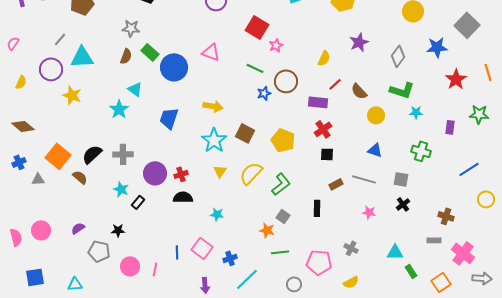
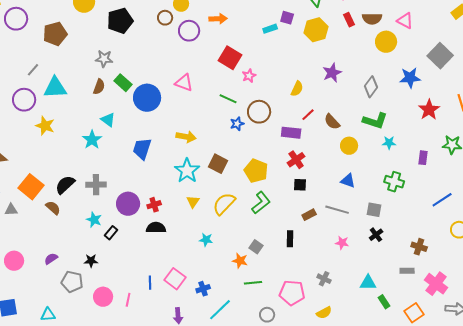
green L-shape: (281, 184) -> (261, 203), moved
cyan star: (217, 214) -> (206, 240), moved

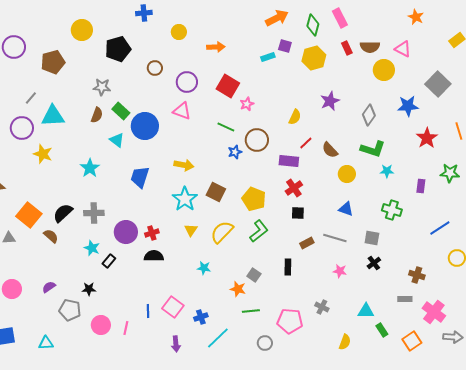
brown circle: (165, 18) -> (155, 68), moved
purple circle: (189, 31) -> (187, 82), moved
cyan triangle: (108, 120) -> (117, 140), moved
yellow semicircle: (324, 313) -> (345, 342), moved, turned -42

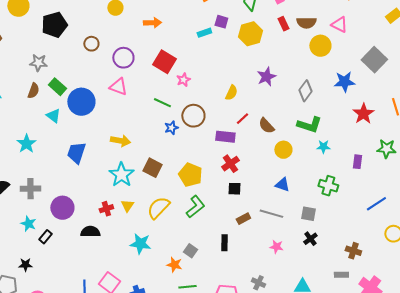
red cross: (152, 233) -> (106, 209), moved
cyan star: (204, 268) -> (140, 244), size x1.5

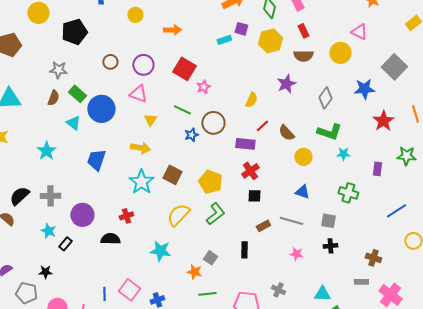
brown semicircle: (306, 23) -> (303, 56), moved
brown circle: (91, 44) -> (110, 62), moved
yellow triangle: (127, 206) -> (150, 120), moved
black cross: (310, 239) -> (330, 246), turned 32

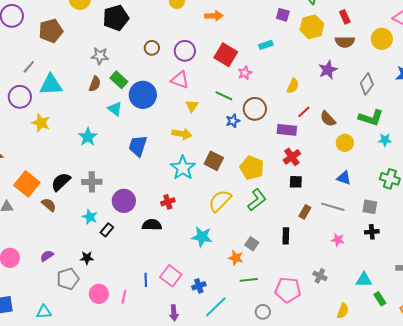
cyan rectangle: (224, 40) -> (266, 45), moved
brown rectangle: (263, 226) -> (305, 212), turned -32
gray pentagon: (26, 293) -> (68, 279), turned -30

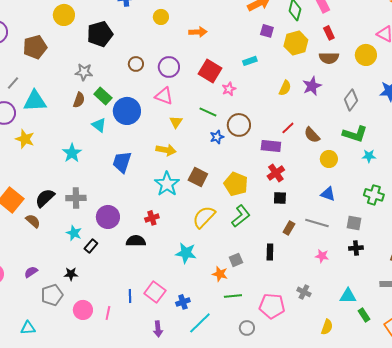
yellow semicircle: (293, 86) -> (285, 88), moved
gray square: (252, 244) -> (236, 260), turned 32

